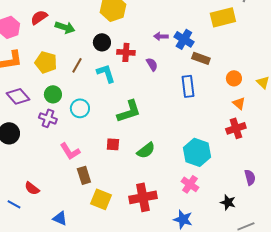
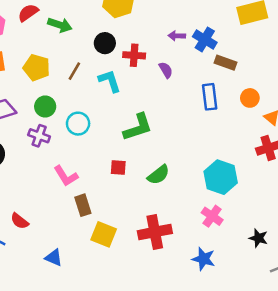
orange circle: (234, 78) -> (250, 98), moved

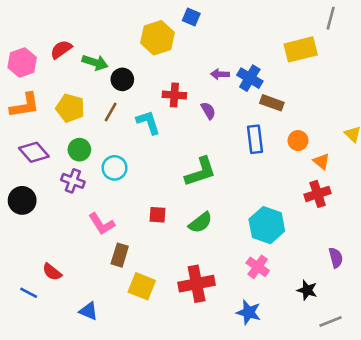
black circle: (105, 43) -> (122, 79), moved
green L-shape: (138, 127) -> (200, 172), moved
brown rectangle: (83, 205) -> (120, 255), turned 35

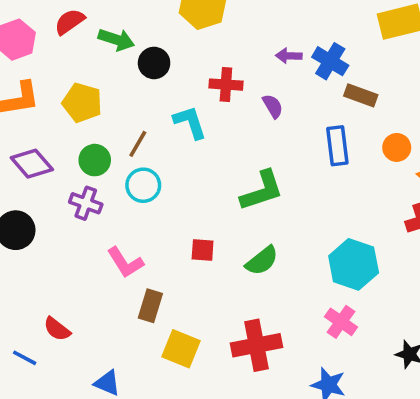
brown line: (111, 112) -> (138, 144), moved

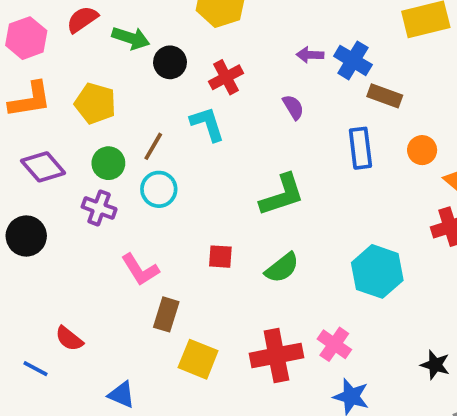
red cross: (226, 85) -> (226, 77), moved, turned -32
pink cross: (341, 322) -> (334, 344), moved

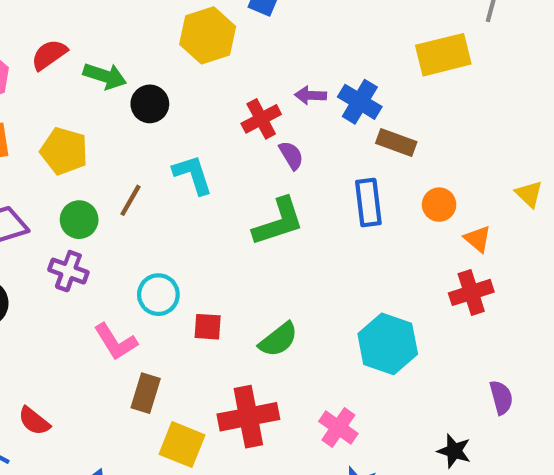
red cross: (226, 77) -> (261, 119), moved
cyan circle: (159, 189) -> (158, 295), moved
green L-shape: (282, 195) -> (278, 222), moved
red cross: (276, 355) -> (248, 417), moved

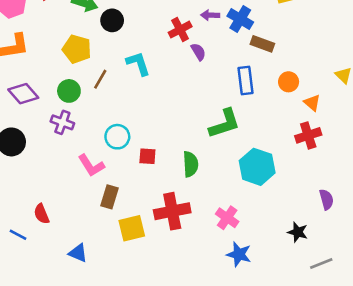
yellow pentagon: (64, 151) -> (77, 49), moved
green L-shape: (278, 222) -> (225, 124), moved
green semicircle: (278, 340) -> (191, 164), turned -55
red semicircle: (34, 421) -> (42, 214), turned 30
yellow square: (182, 445) -> (132, 228), turned -36

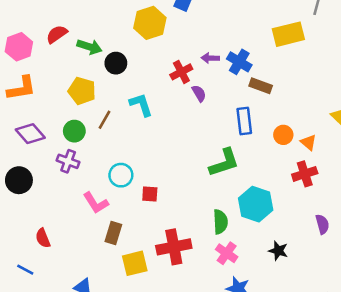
orange circle: (289, 82) -> (283, 135), moved
green semicircle: (191, 164) -> (220, 222), moved
purple semicircle: (326, 199) -> (322, 224), moved
red semicircle: (42, 214) -> (43, 238), moved
black star: (298, 232) -> (278, 251), moved

